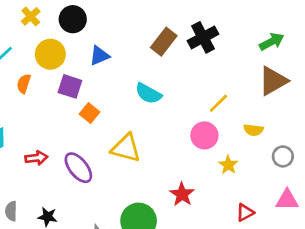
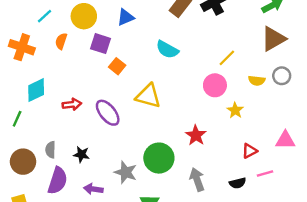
gray circle: (283, 156) -> (282, 76), moved

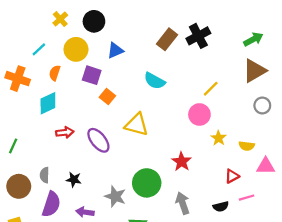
yellow semicircle: (257, 81) -> (247, 146), moved
cyan diamond: (36, 90) -> (48, 103), moved

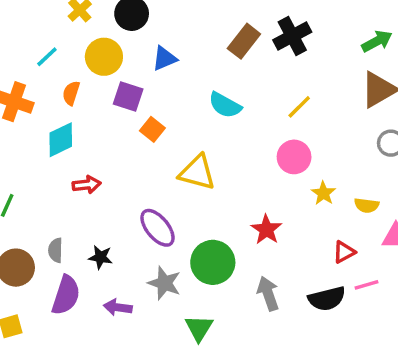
yellow line: (211, 89) -> (299, 107), moved
purple ellipse: (98, 140) -> (158, 228), moved
black semicircle: (221, 207) -> (327, 299), size x1.5

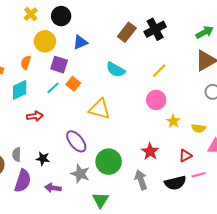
cyan line: (47, 57) -> (53, 88), moved
red star: (266, 230) -> (150, 152), moved

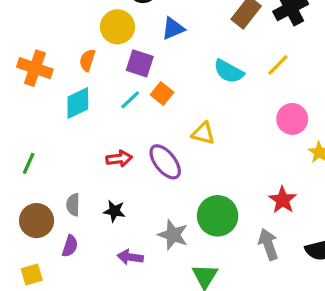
yellow line: (159, 71) -> (278, 65), moved
yellow triangle: (99, 109) -> (203, 133), size x0.7
red arrow: (35, 116) -> (119, 159), moved
purple ellipse: (76, 141) -> (165, 162), moved
purple semicircle: (23, 181) -> (70, 246), moved, size x0.6

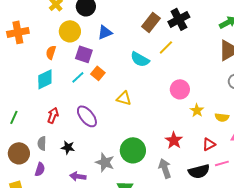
yellow line: (278, 65) -> (166, 47), moved
orange cross: (35, 68) -> (18, 32), moved, turned -30
red arrow: (119, 159) -> (53, 115), moved, turned -63
purple ellipse: (165, 162) -> (87, 116), moved

